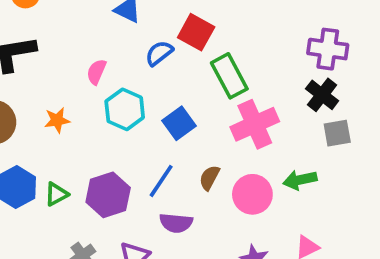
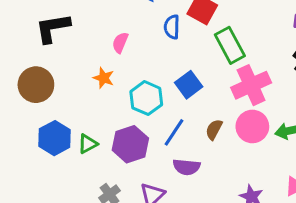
blue semicircle: (159, 53) -> (172, 27), turned -50
cyan hexagon: (125, 109) -> (146, 98), moved
orange star: (57, 120) -> (104, 78), moved, turned 30
pink circle: (252, 194) -> (252, 126), moved

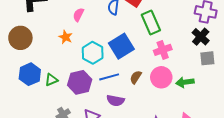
blue square: (189, 85) -> (121, 46), size x1.4
pink cross: (251, 85) -> (163, 50), size x0.7
blue line: (174, 132) -> (109, 77), turned 36

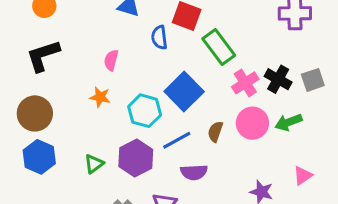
black cross: (201, 37) -> (278, 79), moved
blue hexagon: (30, 74) -> (39, 157), moved

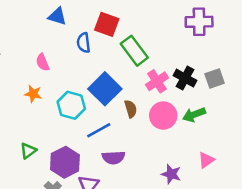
pink semicircle: (111, 60) -> (43, 62), turned -36
brown semicircle: (215, 132) -> (131, 109), moved, turned 144
purple hexagon: (136, 158) -> (65, 162), moved

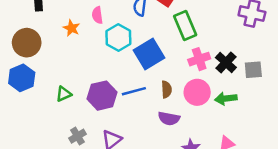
orange star: (33, 94) -> (71, 28), moved
cyan hexagon: (71, 105) -> (118, 37), moved
brown semicircle: (131, 109) -> (167, 89), moved
purple semicircle: (113, 158) -> (169, 118), moved
purple hexagon: (65, 162) -> (102, 96), moved

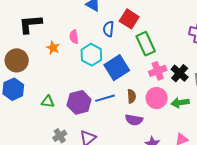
green triangle: (64, 94) -> (48, 102), turned 32

